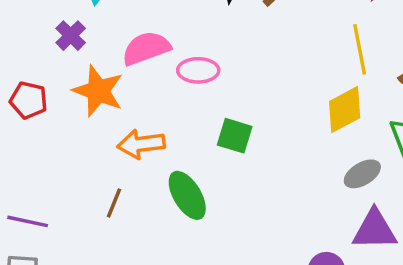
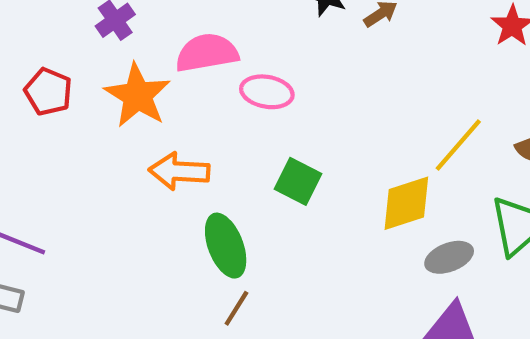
yellow line: (360, 49) -> (458, 145), moved, turned 42
yellow diamond: (345, 110) -> (406, 203), moved
brown line: (114, 203) -> (236, 308), moved

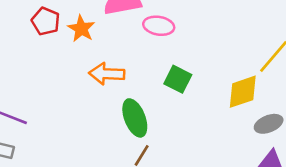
red pentagon: (48, 92) -> (46, 21), moved
orange star: (137, 95) -> (81, 29), size x0.7

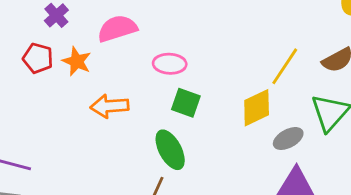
pink ellipse: (159, 26) -> (170, 64), moved
green ellipse: (135, 118) -> (170, 150), moved

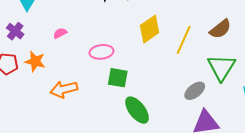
pink semicircle: (117, 29) -> (60, 33), size x0.5
yellow diamond: (257, 108) -> (150, 29), moved
green ellipse: (170, 150) -> (137, 110), moved

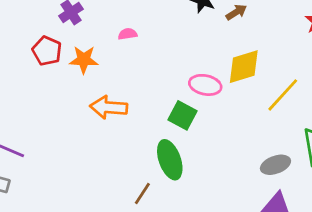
pink ellipse: (101, 52) -> (205, 85), moved
orange star: (35, 61) -> (84, 60), turned -30
green ellipse: (137, 110) -> (170, 160), moved

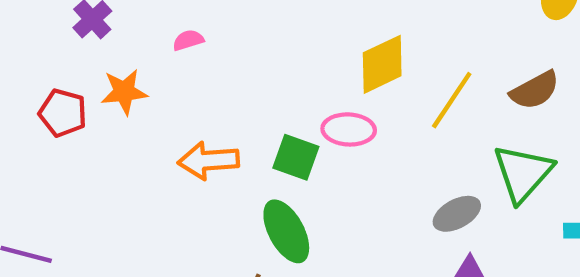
red pentagon: (47, 51) -> (63, 113), moved
pink ellipse: (205, 85) -> (349, 129), moved
orange arrow: (109, 107) -> (209, 161), moved

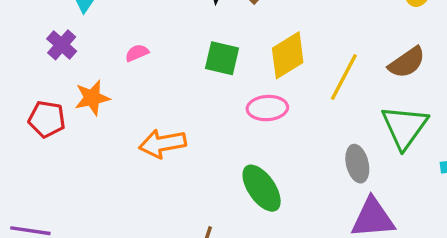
green square: (296, 157) -> (222, 58), moved
gray ellipse: (457, 214) -> (357, 164), turned -69
green ellipse: (286, 231) -> (262, 188), moved

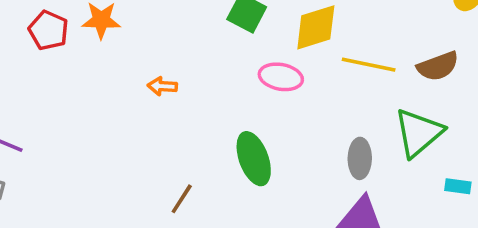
yellow line: (344, 77) -> (369, 65), turned 60
orange arrow: (163, 143) -> (162, 86), size x0.6

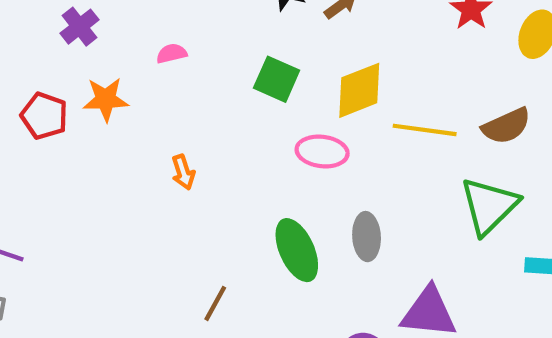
orange arrow: (162, 86) -> (183, 172), turned -108
gray ellipse: (360, 158) -> (367, 237), moved

